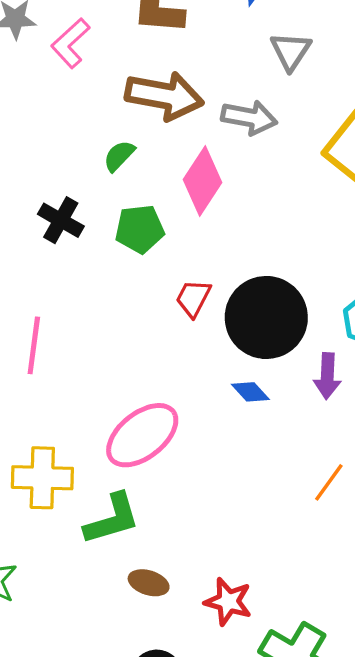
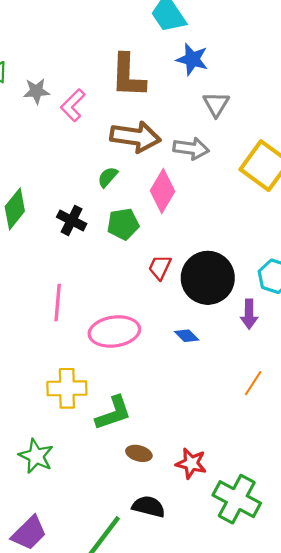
blue diamond: (250, 392) -> (187, 336), moved
pink ellipse: (142, 435) -> (114, 331), moved, turned 33

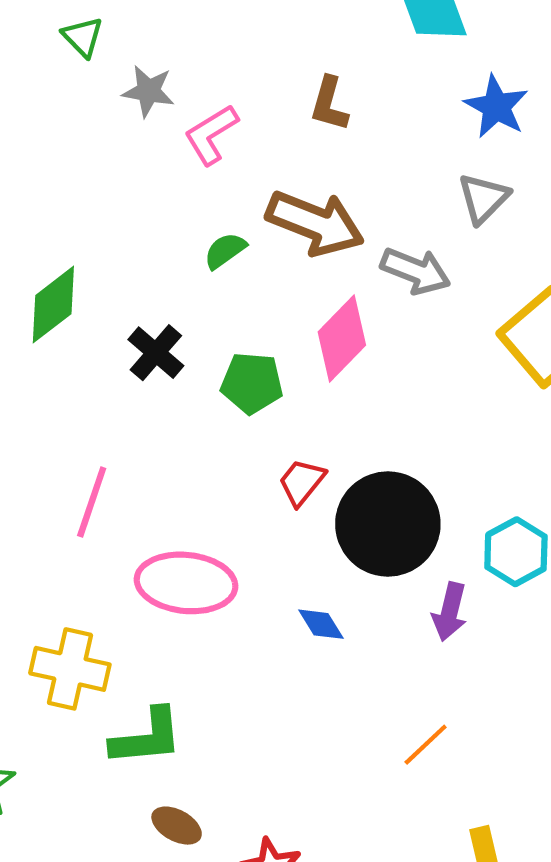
blue star: (192, 59) -> (496, 107), moved
brown L-shape: (128, 76) -> (329, 104), size x0.6
green semicircle: (108, 177) -> (225, 251), moved

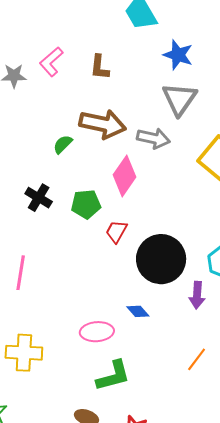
pink L-shape: (211, 135) -> (51, 62), moved
gray triangle: (483, 198) -> (179, 99), size x1.4
red trapezoid: (302, 482) -> (116, 231), moved
pink ellipse: (186, 583) -> (97, 332), moved, size x0.7
green L-shape: (147, 737) -> (113, 376), moved

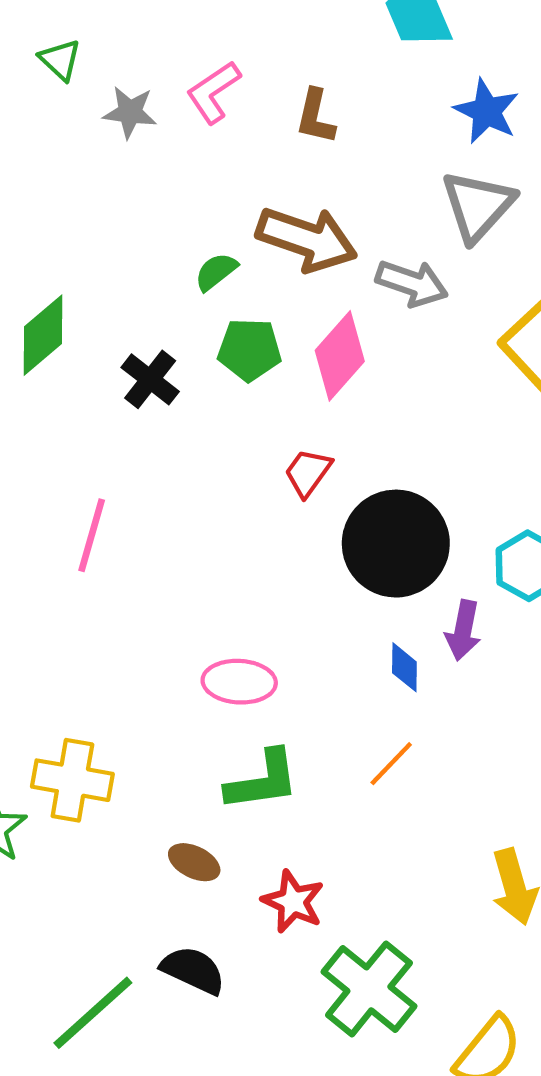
green pentagon: (86, 204) -> (249, 350), moved
blue diamond: (138, 311) -> (404, 667), moved, turned 35
yellow cross: (24, 353) -> (72, 780), moved
orange line: (197, 359) -> (391, 764), moved

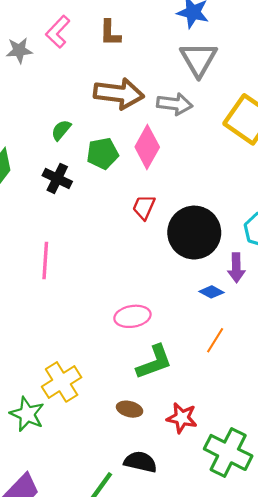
green semicircle: (216, 272) -> (61, 130), moved
blue diamond: (404, 667) -> (211, 292), turned -50
yellow cross: (72, 780) -> (62, 382), turned -30

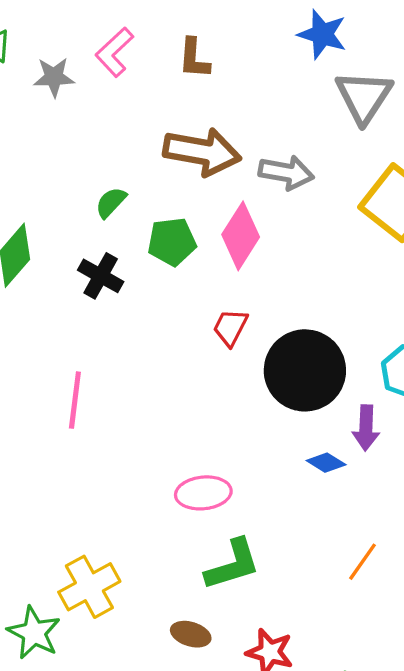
gray triangle: (199, 59) -> (364, 97), moved
orange line: (215, 340) -> (363, 562), moved

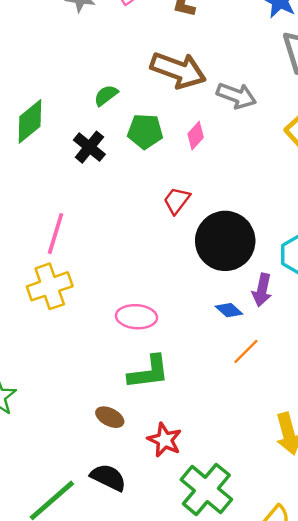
pink diamond: (241, 236) -> (196, 136), size x0.6
orange line: (363, 562) -> (246, 351), moved
yellow cross: (89, 587) -> (50, 286), moved

